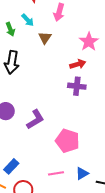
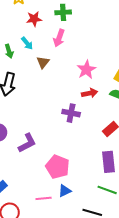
red arrow: (78, 64) -> (90, 93), moved
blue triangle: (82, 173) -> (65, 191), moved

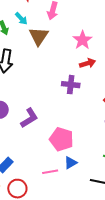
brown triangle: (43, 62) -> (39, 36), size x1.5

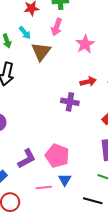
pink star: (82, 40) -> (85, 44), moved
purple L-shape: (29, 118) -> (27, 159), moved
blue triangle: (71, 163) -> (65, 180), turned -32

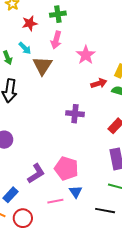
red arrow: (88, 82) -> (99, 83), moved

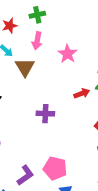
red arrow: (99, 83) -> (82, 93), moved
purple cross: (75, 114) -> (45, 114), moved

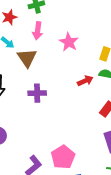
purple cross: (45, 114) -> (37, 93), moved
pink pentagon: (55, 168) -> (63, 157), turned 30

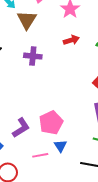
red arrow: (85, 81) -> (71, 40), moved

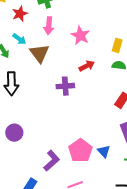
purple cross: (33, 56) -> (65, 86), moved
blue triangle: (60, 146) -> (104, 151), moved

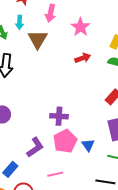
cyan arrow: (19, 39) -> (20, 22), turned 48
purple cross: (65, 86) -> (59, 116), moved

